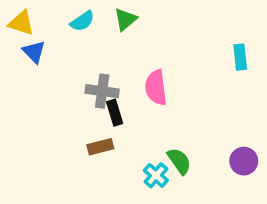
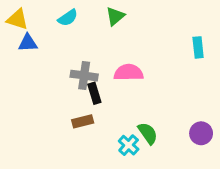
green triangle: (125, 19) -> (115, 16), moved
blue triangle: (34, 52) -> (28, 43), turned -48
pink semicircle: (156, 88) -> (129, 73), turned 96

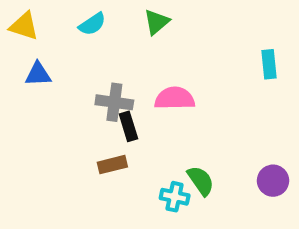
blue triangle: (28, 43) -> (38, 74), moved
cyan cross: (129, 145) -> (175, 197), turned -30

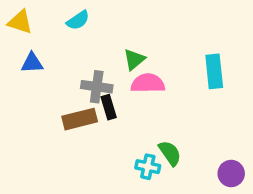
green triangle: (157, 22) -> (134, 59), moved
cyan rectangle: (269, 64) -> (214, 71), moved, size x1.4
brown rectangle: (112, 165) -> (80, 119), moved, size x1.4
purple circle: (273, 181) -> (231, 173), moved

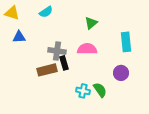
green triangle: (134, 59) -> (91, 23), moved
cyan cross: (148, 167) -> (83, 91), moved
purple circle: (231, 173) -> (121, 73), moved

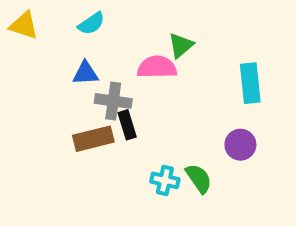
blue triangle: (19, 37) -> (85, 73), moved
pink semicircle: (87, 49) -> (157, 67), moved

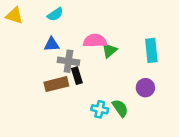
green triangle: (181, 45) -> (109, 50), moved

